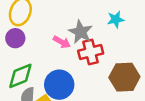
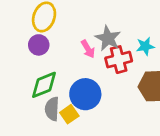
cyan star: (116, 19) -> (145, 46), moved
pink arrow: (62, 42) -> (88, 49), turned 30

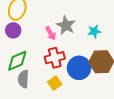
red cross: (119, 60) -> (55, 58), moved
blue circle: (85, 94) -> (79, 68), moved
yellow square: (69, 114) -> (55, 83), moved

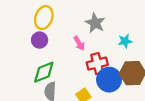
gray star: (66, 25) -> (95, 23), moved
red cross: (55, 58) -> (97, 64), moved

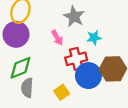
purple circle: (40, 40) -> (16, 34), size x1.5
cyan star: (125, 41) -> (94, 38), moved

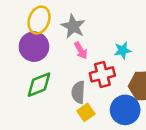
gray star: (74, 16) -> (73, 26), moved
blue circle: (88, 76) -> (125, 110), moved
gray semicircle: (27, 88) -> (78, 92), moved

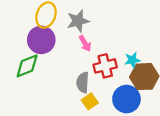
gray star: (73, 26) -> (78, 21), turned 30
cyan star: (123, 50) -> (132, 60), moved
green diamond: (39, 85) -> (27, 66), moved

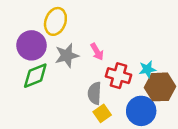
gray star: (78, 21) -> (67, 55), moved
purple circle: (41, 40) -> (32, 45), moved
red cross: (105, 66) -> (118, 76), turned 30

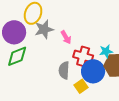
gray star: (67, 55) -> (44, 29), moved
blue circle: (141, 111) -> (93, 71), moved
yellow square: (102, 113) -> (81, 86), moved

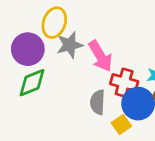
pink arrow: (66, 37) -> (100, 56), size x1.6

